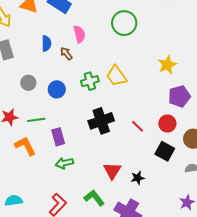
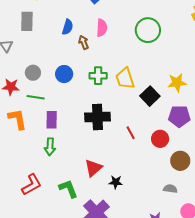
gray circle: (28, 83) -> (33, 73), moved
black square: (165, 151) -> (150, 96), moved
green arrow: (64, 163) -> (50, 147), turned -90

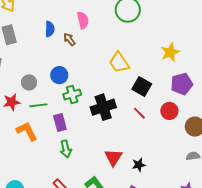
green cross: (98, 76) -> (72, 94), moved
black square: (150, 96) -> (142, 87), moved

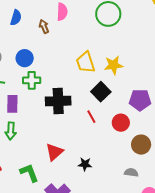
blue semicircle: (50, 29) -> (16, 18), moved
yellow star: (170, 52) -> (113, 65), moved
black star: (139, 165) -> (85, 164), moved

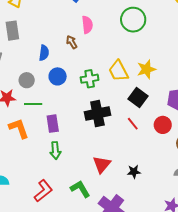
blue semicircle: (16, 18) -> (44, 53), moved
green cross: (32, 80) -> (90, 79), moved

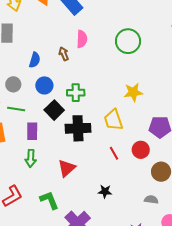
yellow trapezoid: (118, 71) -> (113, 120), moved
black square: (138, 97) -> (54, 110), moved
red line: (133, 124) -> (114, 153), moved
red triangle: (102, 164) -> (67, 168), moved

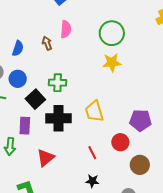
blue circle: (44, 85) -> (18, 79), moved
yellow star: (133, 92) -> (112, 63), moved
purple rectangle: (32, 131) -> (25, 126), moved
red line: (114, 153) -> (92, 153), moved
black star: (105, 191) -> (92, 181), moved

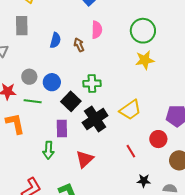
blue semicircle: (18, 48) -> (55, 40), moved
yellow trapezoid: (94, 111) -> (130, 110), turned -105
black cross: (59, 118) -> (95, 119), turned -30
black star: (92, 181) -> (144, 181), moved

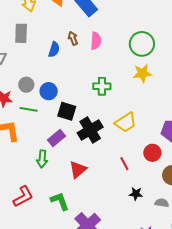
brown arrow: (79, 45) -> (73, 38), moved
green cross: (92, 84) -> (102, 86), moved
black square: (71, 101) -> (67, 111), turned -30
purple rectangle: (62, 129) -> (57, 138), turned 48

